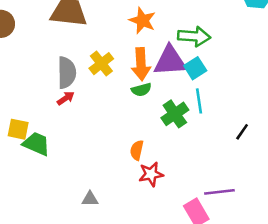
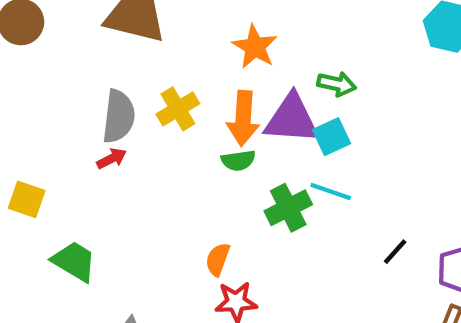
green arrow: (194, 36) -> (337, 84), size x0.7
cyan line: (199, 101) -> (331, 192), turned -70
green trapezoid: (36, 144) -> (74, 261), moved

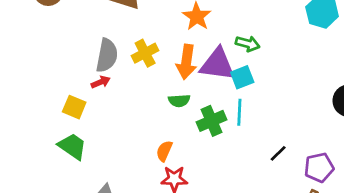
green semicircle: (238, 161) -> (179, 101), moved
cyan line: (331, 192) -> (239, 112), turned 70
yellow square: (27, 199) -> (74, 107), moved

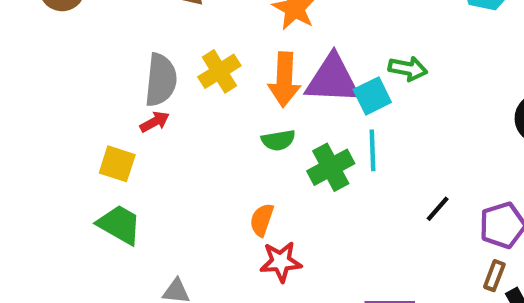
green arrow: (248, 44) -> (408, 69), moved

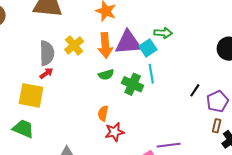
yellow square: (117, 164) -> (31, 95), size x1.5
green cross: (331, 167) -> (133, 84), turned -30
black line: (438, 209) -> (195, 90), moved
green trapezoid: (119, 225) -> (23, 129), moved

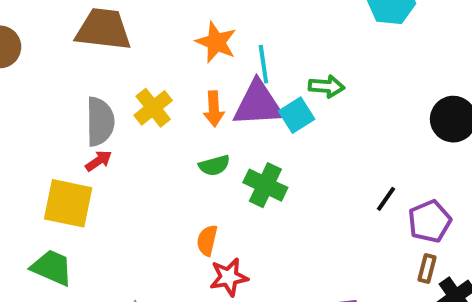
orange arrow: (105, 45) -> (214, 109), size x0.7
cyan line: (151, 74) -> (263, 64), moved

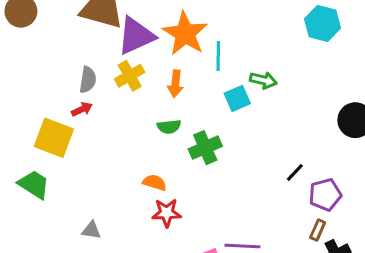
orange star: (216, 42) -> (185, 34), size x1.4
purple triangle: (258, 104) -> (136, 36), moved, turned -30
gray semicircle: (100, 122) -> (88, 80), size x0.7
green cross: (265, 185) -> (205, 148), turned 32
orange semicircle: (207, 240) -> (155, 182), turned 85

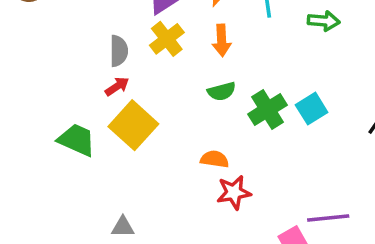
cyan square: (237, 98) -> (312, 109), moved
yellow square: (54, 138) -> (133, 125), moved, turned 30
green trapezoid: (34, 184) -> (77, 140), moved
gray triangle: (91, 230) -> (123, 227), moved

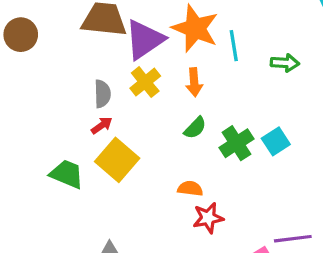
green semicircle: (222, 91) -> (195, 128), turned -30

